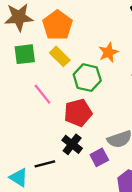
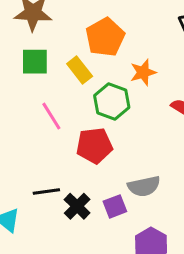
orange pentagon: (57, 25) -> (105, 37), moved
black cross: (72, 144) -> (77, 206), moved
black line: (45, 164) -> (46, 191), moved

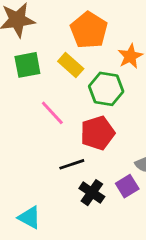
black line: (46, 191) -> (72, 164), moved

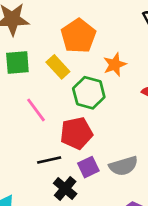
purple square: (127, 186) -> (88, 167), moved

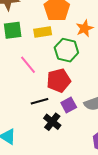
yellow rectangle: (58, 67) -> (43, 32), turned -54

